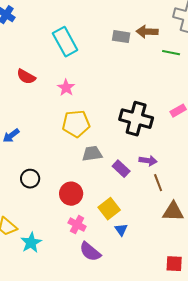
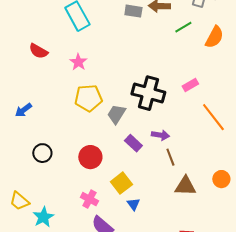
green line: (171, 53) -> (183, 27), turned -42
gray trapezoid: (92, 154) -> (116, 114), moved, turned -50
red circle: (71, 194) -> (90, 157), moved

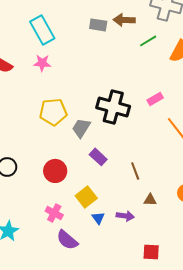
pink star: (78, 62) -> (42, 63), moved, turned -30
purple arrow: (160, 135) -> (125, 216), moved
brown triangle: (185, 186) -> (150, 200), size x0.6

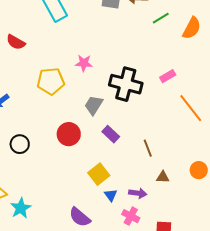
pink star: (42, 63) -> (84, 63), moved
yellow pentagon: (53, 112) -> (51, 81), moved
red circle: (55, 171) -> (69, 134), moved
pink cross: (54, 213) -> (131, 216), moved

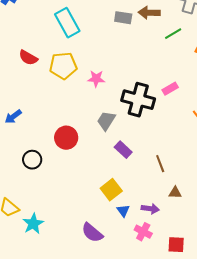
pink rectangle: (168, 76) -> (170, 89), moved
yellow pentagon: (51, 81) -> (63, 66), moved
red circle: (69, 134) -> (66, 138), moved

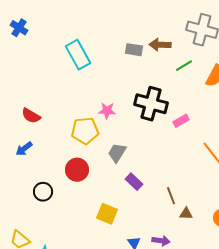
red semicircle: (28, 58) -> (31, 116), moved
yellow pentagon: (63, 66) -> (85, 131), moved
black cross: (138, 100) -> (151, 104), moved
yellow square: (111, 190) -> (107, 214), moved, turned -30
brown triangle: (175, 193) -> (186, 214), moved

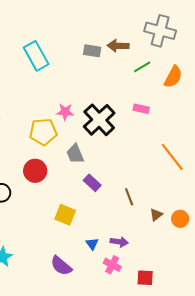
black cross: (151, 104) -> (99, 120), moved, turned 32
pink rectangle: (181, 121) -> (141, 109), moved, turned 42
gray trapezoid: (117, 153) -> (75, 154), turned -55
brown triangle: (186, 214) -> (156, 215), moved, turned -40

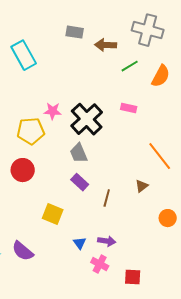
gray rectangle: (92, 51) -> (75, 32), moved
gray trapezoid: (75, 154) -> (79, 153), moved
brown line: (129, 197) -> (107, 198), moved, turned 36
brown triangle: (156, 215) -> (142, 186), moved
purple semicircle: (61, 266) -> (23, 251), moved

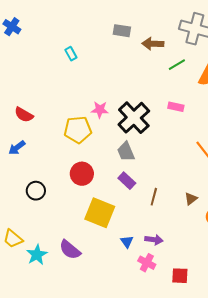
cyan rectangle: (24, 55) -> (71, 54), size x0.5
red circle: (23, 170) -> (82, 174), moved
brown triangle: (142, 186) -> (191, 199), moved
yellow square: (53, 214) -> (100, 213), size x1.4

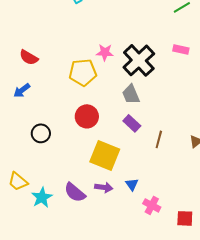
purple arrow: (154, 240) -> (104, 187), moved

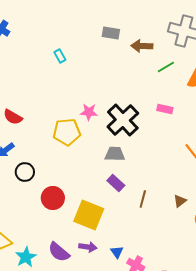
gray trapezoid: (131, 94) -> (115, 154), turned 115
red circle: (87, 116) -> (53, 198), moved
black circle: (41, 133) -> (25, 172), moved
blue triangle: (132, 184) -> (117, 252), moved

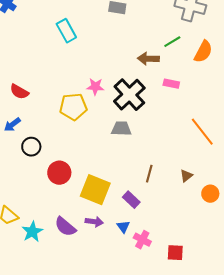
brown arrow: (142, 46) -> (148, 59), moved
cyan rectangle: (60, 56) -> (66, 31), size x1.6
purple rectangle: (116, 183) -> (131, 200), moved

